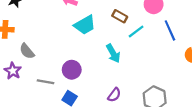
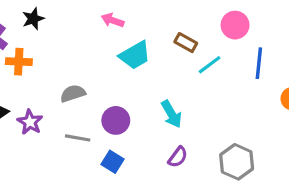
blue line: (170, 30) -> (259, 63), turned 30
gray semicircle: (27, 51) -> (73, 93), moved, turned 112
cyan arrow: (113, 53) -> (171, 114), moved

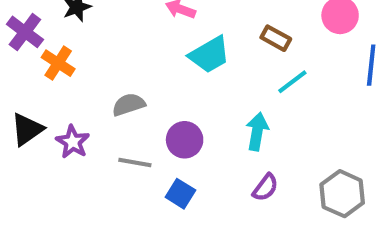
orange cross: (19, 62) -> (58, 63), turned 30
cyan line: (210, 65) -> (292, 82), moved
cyan arrow: (171, 114) -> (257, 131), turned -140

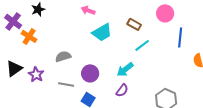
cyan arrow: (257, 131) -> (125, 69), turned -138
purple semicircle: (265, 187) -> (122, 90), moved

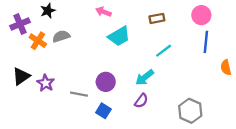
pink circle: (165, 13) -> (201, 15), moved
purple cross: (13, 21) -> (20, 24), turned 30
brown rectangle: (134, 24) -> (157, 18), moved, turned -40
gray semicircle: (63, 56) -> (61, 36), moved

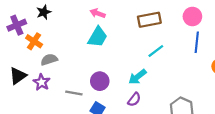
brown rectangle: (157, 18) -> (149, 20), size x1.5
gray semicircle: (61, 36) -> (49, 60), moved
cyan trapezoid: (119, 36) -> (98, 37), moved, turned -30

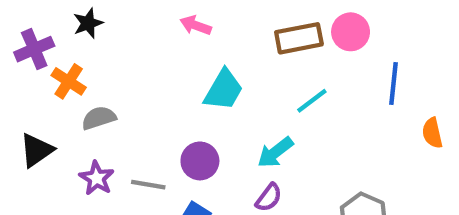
pink circle: (192, 16) -> (351, 32), moved
cyan trapezoid: (98, 37) -> (224, 90), moved
purple star: (42, 82) -> (97, 178), moved

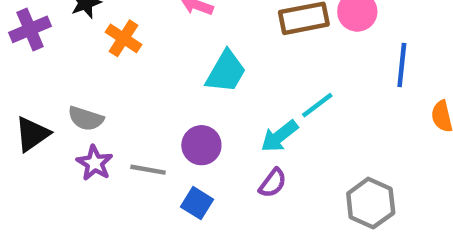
orange cross: (69, 81) -> (124, 38), moved
cyan line: (312, 101) -> (317, 105), moved
gray semicircle: (99, 118) -> (86, 118), moved, turned -144

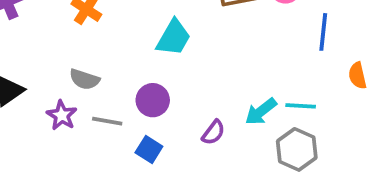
cyan line: (317, 105) -> (301, 106), moved, turned 40
gray semicircle: (86, 118) -> (84, 79), moved
cyan arrow: (279, 136) -> (261, 112), moved

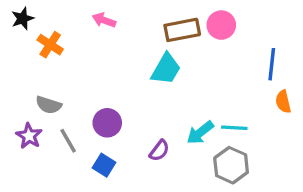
blue line: (323, 32) -> (272, 64), moved
cyan trapezoid: (174, 38) -> (166, 69), moved
gray line: (107, 121) -> (68, 141), turned 50

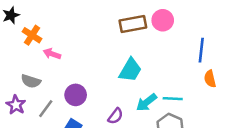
pink arrow: (104, 20) -> (52, 54), moved
cyan trapezoid: (166, 69) -> (130, 70), moved
gray line: (68, 141) -> (46, 109), turned 66

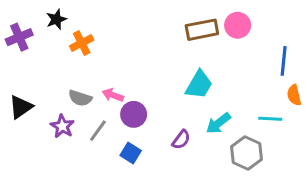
orange cross: (32, 35) -> (82, 43), turned 30
pink arrow: (52, 54) -> (113, 95), moved
cyan line: (173, 99) -> (270, 119), moved

